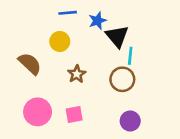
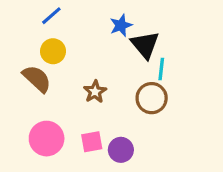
blue line: (68, 13) -> (51, 16), moved, turned -36
yellow circle: (60, 41) -> (53, 51), moved
purple circle: (130, 121) -> (121, 150), moved

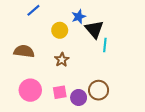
yellow circle: (53, 51) -> (60, 30), moved
brown semicircle: (37, 79) -> (24, 51), turned -36
brown circle: (152, 98) -> (99, 90), moved

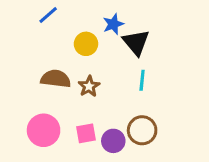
cyan line: (105, 45) -> (142, 80), moved
brown semicircle: (24, 51) -> (56, 79), moved

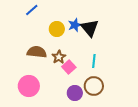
blue star: (113, 24) -> (75, 25), moved
cyan line: (142, 80) -> (94, 61), moved
pink square: (86, 133) -> (69, 67), moved, turned -32

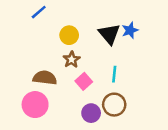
blue star: (75, 25) -> (130, 30), moved
brown semicircle: (37, 52) -> (45, 78), moved
brown star: (59, 57) -> (72, 60), moved

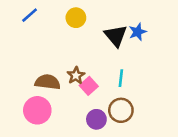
blue line: (39, 12) -> (30, 15), moved
yellow circle: (69, 35) -> (76, 18), moved
brown star: (72, 60) -> (76, 76), moved

